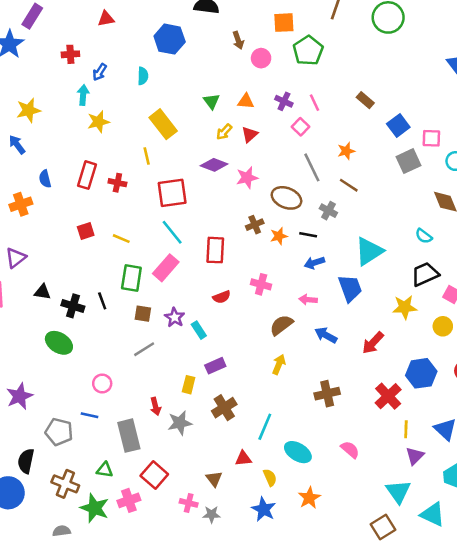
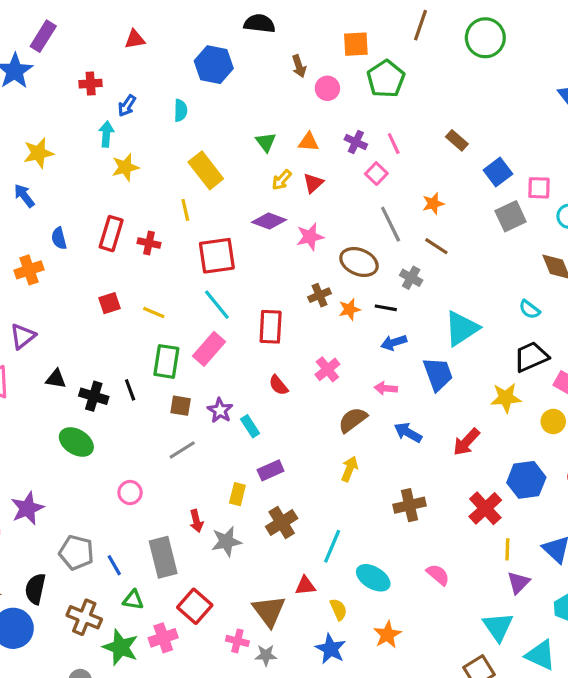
pink cross: (261, 284) -> (327, 369), turned 36
red semicircle: (222, 297) -> (278, 385), turned 72
blue line: (89, 415) -> (114, 565), moved, turned 48
brown triangle: (214, 479) -> (269, 611), size x1.6

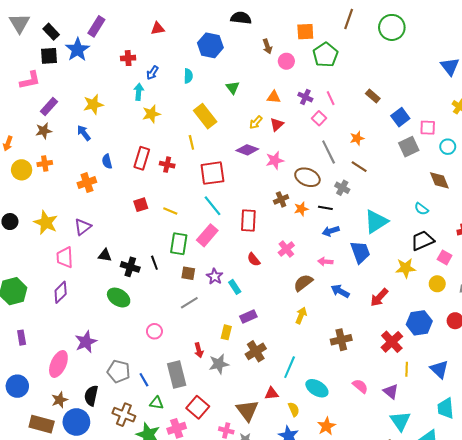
green triangle: (266, 142) -> (233, 88), moved
purple triangle: (518, 583) -> (391, 391), moved, turned -35

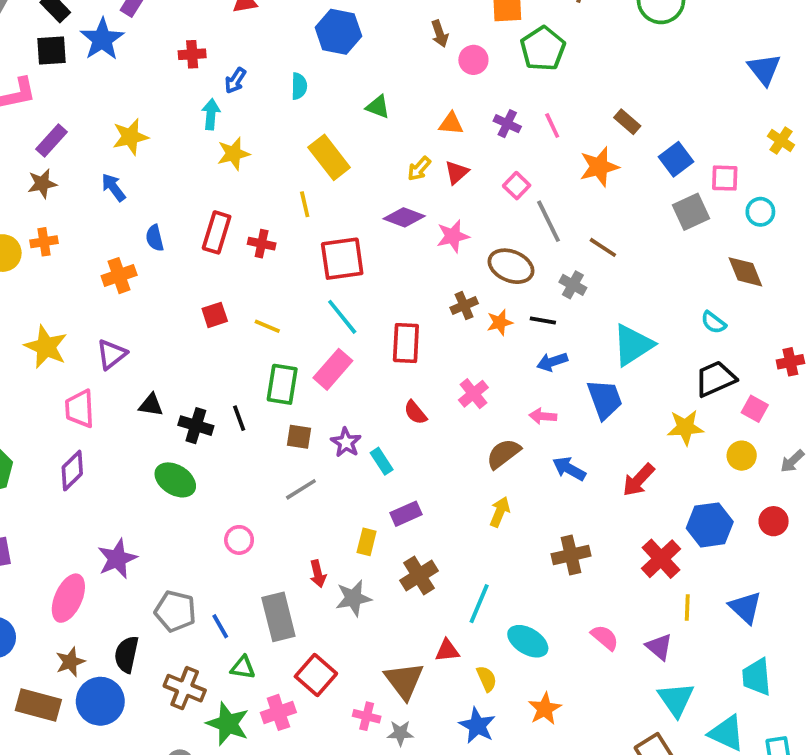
green triangle: (233, 88) -> (378, 107), turned -32
pink square: (319, 118) -> (517, 186), moved
orange star: (357, 138) -> (599, 167), moved, size x1.5

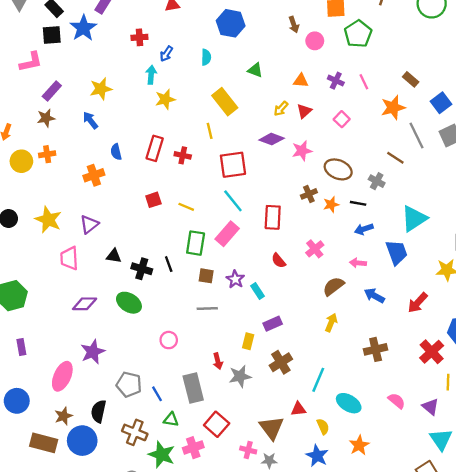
gray line: (548, 221) -> (416, 136), moved
purple diamond: (72, 471) -> (85, 304), moved, turned 45
gray line: (301, 489) -> (207, 309), turned 30

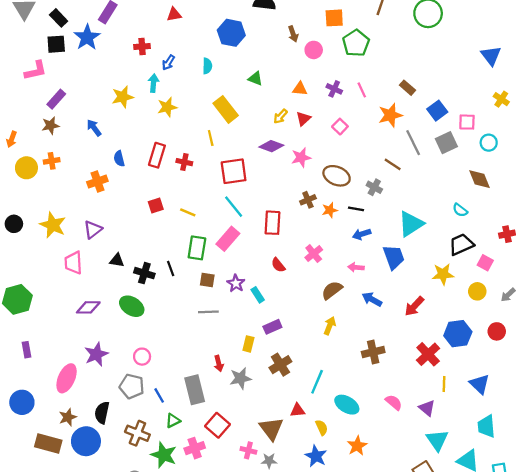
yellow star: (101, 89) -> (123, 97), moved
pink circle: (169, 340) -> (142, 357), moved
green triangle: (171, 420) -> (173, 421), turned -35

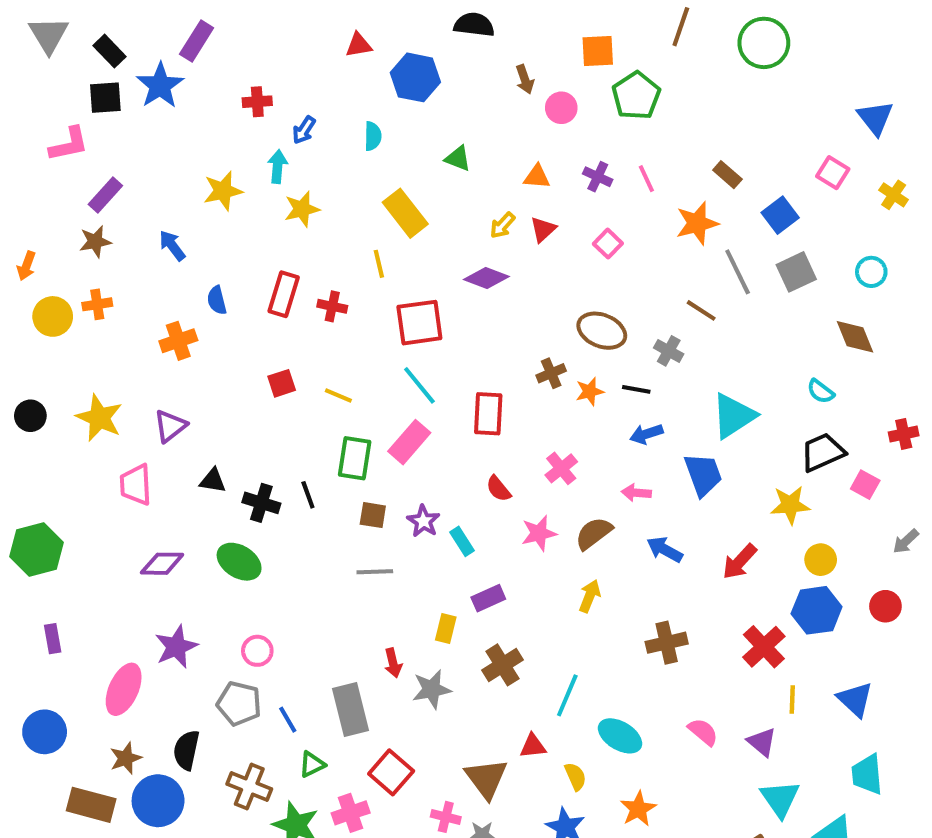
red triangle: (174, 14) -> (359, 45), moved
pink square: (467, 122) -> (833, 173), moved, turned 30
pink star: (301, 157) -> (539, 533), moved
yellow circle: (477, 291) -> (821, 560), moved

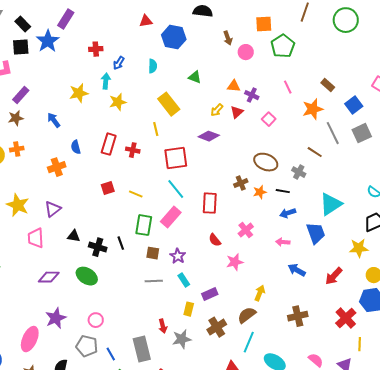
purple cross: (598, 177) -> (252, 95), moved
brown semicircle: (594, 533) -> (247, 315), moved
cyan rectangle: (462, 541) -> (184, 280), moved

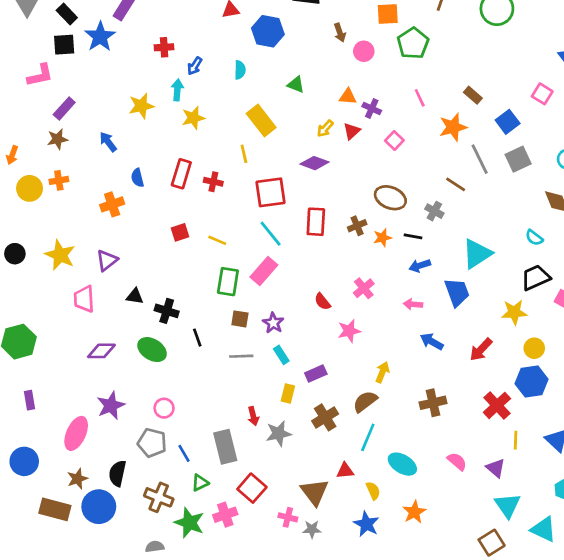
red rectangle: (210, 203) -> (316, 222), moved
black line: (121, 243) -> (197, 338), moved

